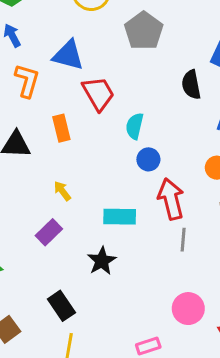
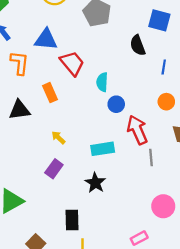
black rectangle: (61, 306) -> (72, 220), turned 42

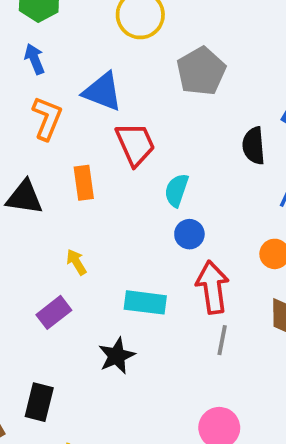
black rectangle: (72, 220) -> (39, 402), moved

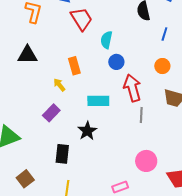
orange rectangle: (84, 183) -> (74, 66), moved
black rectangle: (39, 402) -> (62, 154), moved

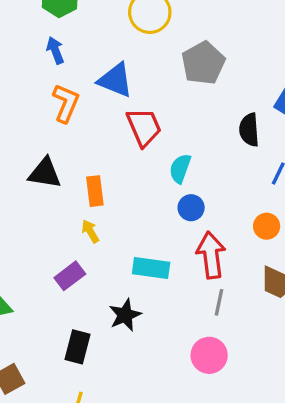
orange rectangle: (74, 66) -> (95, 191), moved
pink circle: (146, 161) -> (209, 355), moved

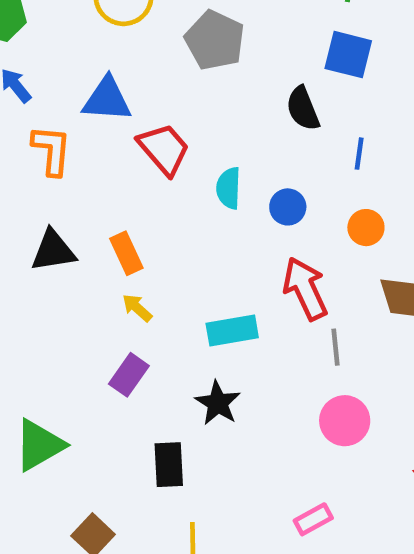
blue circle: (191, 208) -> (288, 207), moved

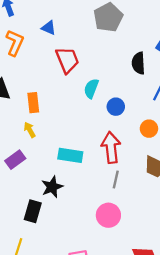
blue triangle: (107, 99) -> (49, 28), size x0.6
black rectangle: (169, 465) -> (33, 211), moved

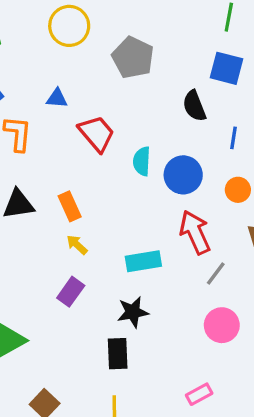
blue circle: (116, 107) -> (183, 175), size x1.5
gray line: (116, 179) -> (216, 274), turned 42
black star: (52, 187) -> (133, 312), turned 30

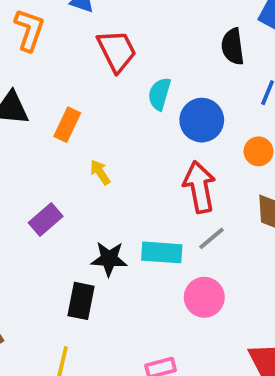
orange rectangle: (70, 206) -> (67, 125), turned 36
yellow arrow: (77, 245) -> (100, 172), moved
cyan rectangle: (143, 261) -> (162, 252), moved

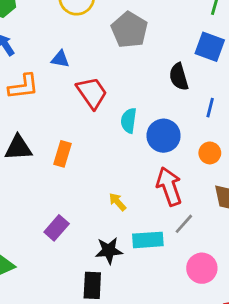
orange L-shape: (29, 30) -> (23, 87), turned 72
yellow arrow: (100, 172) -> (118, 202), moved
pink circle: (204, 297) -> (202, 268), moved

